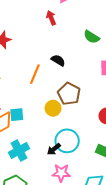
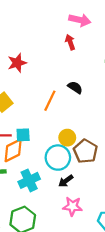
brown pentagon: (69, 94) -> (85, 151), moved
cyan square: (17, 115) -> (23, 135), moved
cyan circle: (67, 141) -> (58, 158), moved

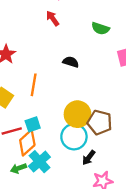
orange line: (50, 101) -> (34, 85), moved
yellow circle: (67, 138) -> (77, 114), size x1.5
cyan cross: (29, 180) -> (39, 162), moved

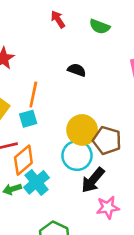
green semicircle: (100, 28) -> (100, 27), moved
cyan square: (33, 124) -> (28, 119), moved
black arrow: (89, 158) -> (93, 180), size x1.5

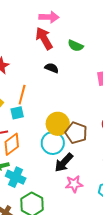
red arrow: (58, 19) -> (44, 38), size x1.6
black semicircle: (77, 70) -> (52, 68), moved
cyan cross: (36, 182) -> (16, 177), moved, turned -30

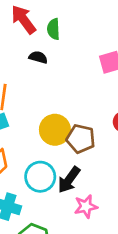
green semicircle: (76, 46) -> (53, 29), moved, turned 70
cyan circle: (53, 143) -> (40, 177), moved

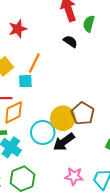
yellow circle: (55, 130) -> (63, 118), moved
pink star: (86, 206) -> (74, 176), moved

